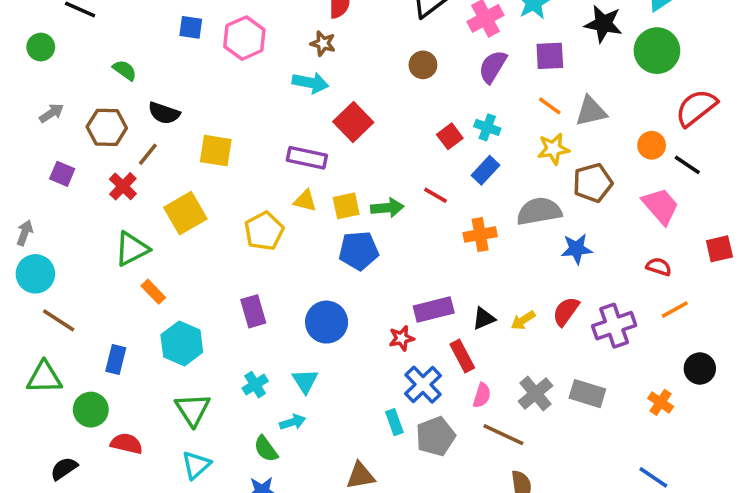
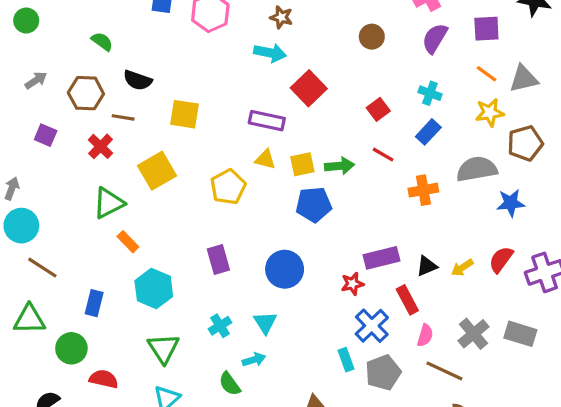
red square: (450, 136) -> (378, 109), moved
brown line: (148, 154) -> (123, 117), turned 60

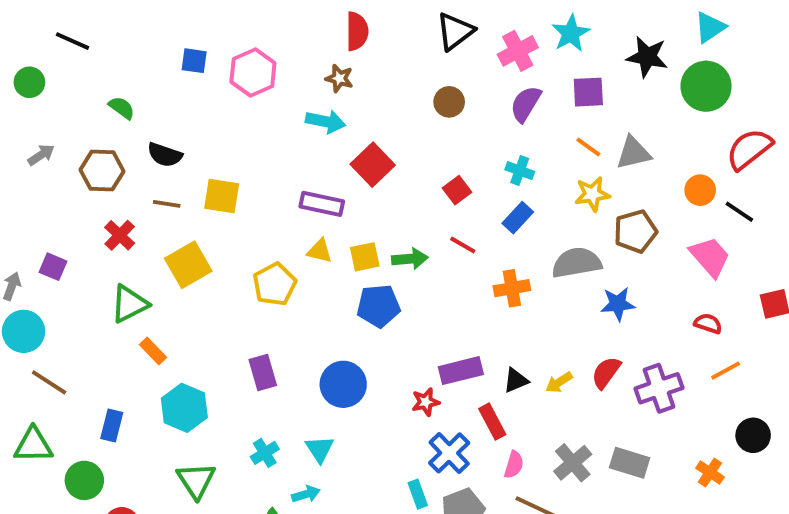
brown line: (123, 117) -> (167, 204), moved
purple square: (46, 135) -> (53, 267), moved

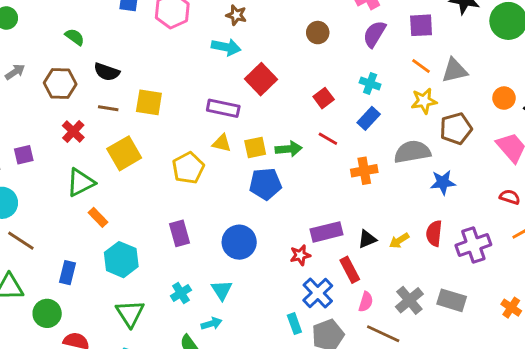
purple square: (53, 267) -> (24, 155), turned -36
red semicircle: (606, 373) -> (434, 233), turned -30

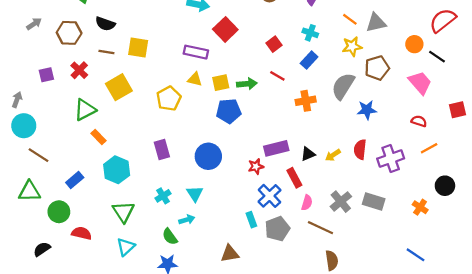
gray semicircle: (412, 152) -> (343, 86), turned -48
purple square: (24, 155) -> (46, 75), moved
blue rectangle: (67, 273) -> (75, 180), turned 36

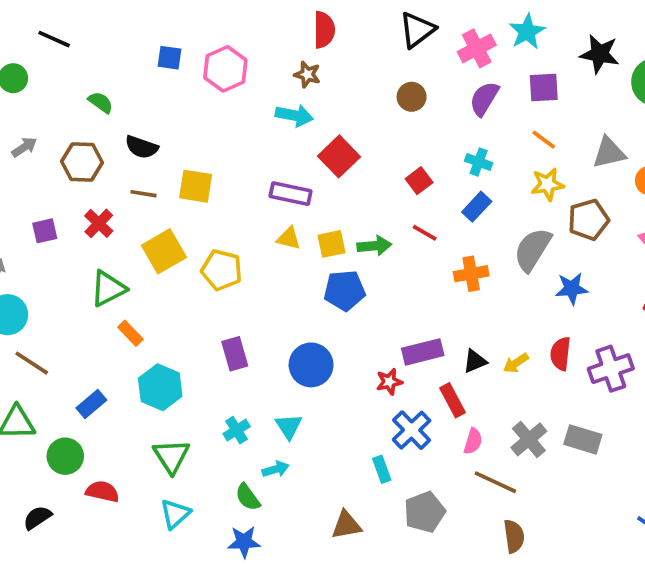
gray triangle: (376, 23) -> (609, 153), moved
yellow pentagon: (169, 99) -> (222, 270), moved, turned -30
gray pentagon: (277, 229) -> (425, 512), moved

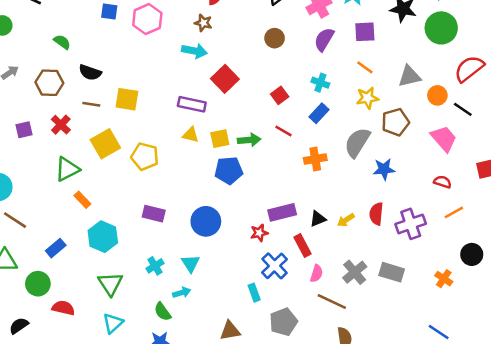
purple rectangle: (235, 354) -> (154, 214), turned -60

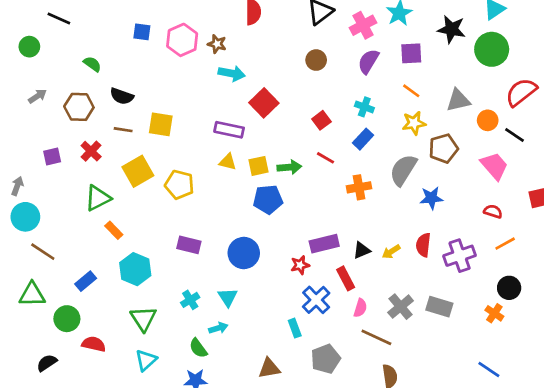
brown star: (203, 23) -> (217, 44), moved
black circle: (472, 254) -> (509, 288), moved

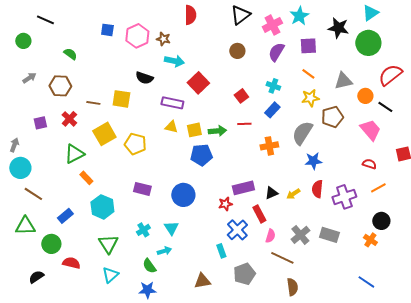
black semicircle: (122, 96) -> (144, 78), moved
red line: (326, 158) -> (244, 124), turned -32
blue star: (431, 198) -> (313, 161), moved

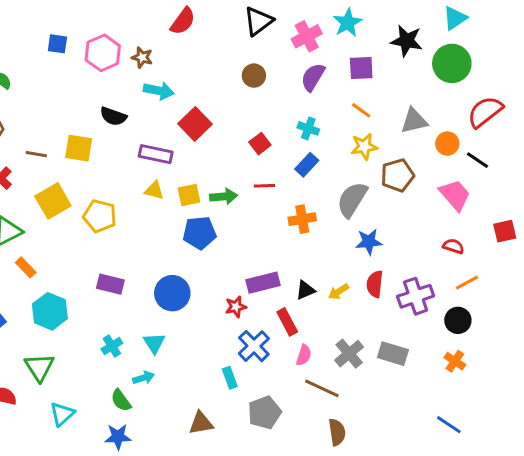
red semicircle: (190, 15) -> (183, 21), turned 36
black circle: (381, 221) -> (458, 320), moved
green triangle: (108, 244) -> (39, 367), moved

